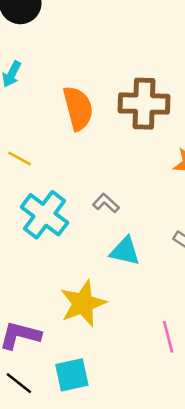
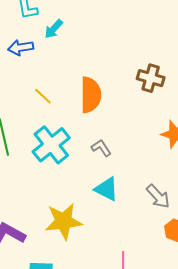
brown cross: (144, 104) -> (151, 78), size x0.7
orange semicircle: (78, 108) -> (91, 95), moved

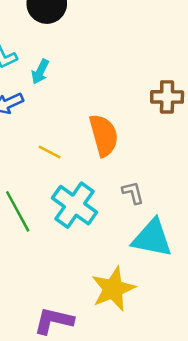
gray L-shape: (101, 148) -> (133, 193), turned 35
cyan triangle: (107, 189) -> (152, 238), size x1.4

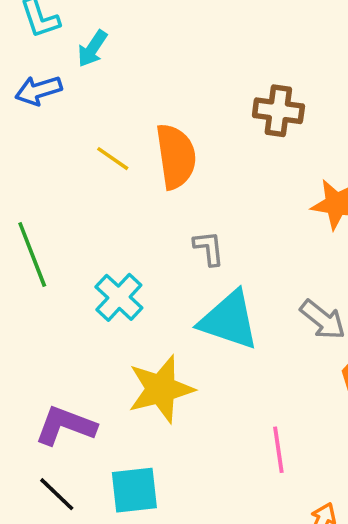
yellow line: (50, 152) -> (113, 159), moved
cyan cross: (75, 205) -> (119, 297), moved, size x0.7

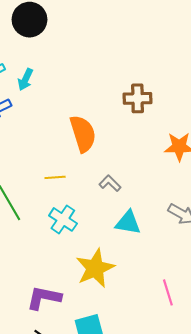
yellow line: (113, 159) -> (55, 177), moved, turned -30
gray L-shape: (209, 248) -> (110, 183), turned -30
cyan triangle: (229, 320) -> (128, 223), size x0.7

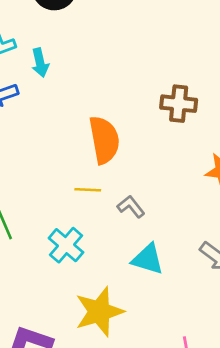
cyan arrow: (25, 79) -> (40, 63), turned -45
yellow line: (55, 177) -> (88, 190), moved

